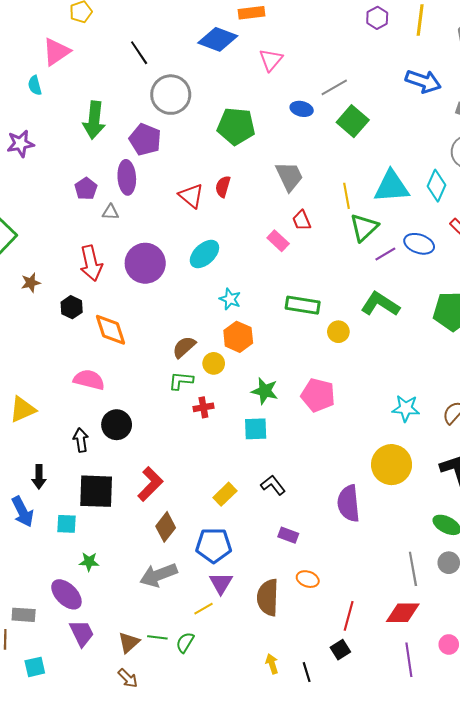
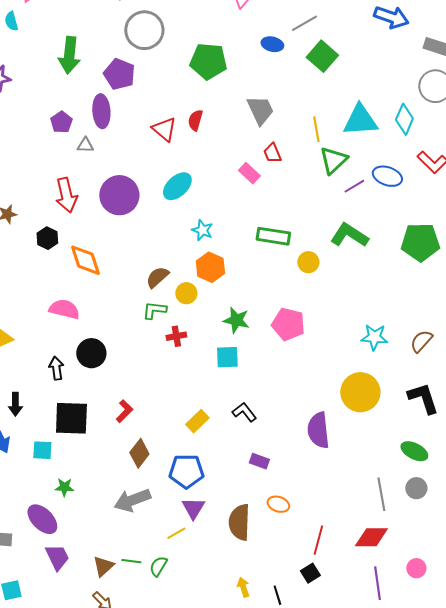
red L-shape: (150, 484) -> (124, 411), size x0.7

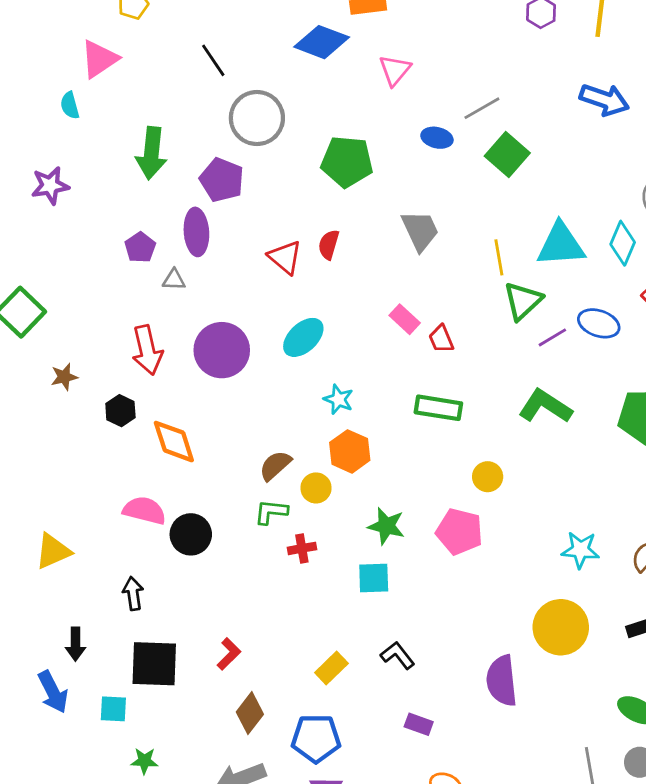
red trapezoid: (272, 153) -> (441, 339), moved
yellow circle: (308, 262) -> (488, 477), moved
black circle: (91, 353) -> (191, 534), moved

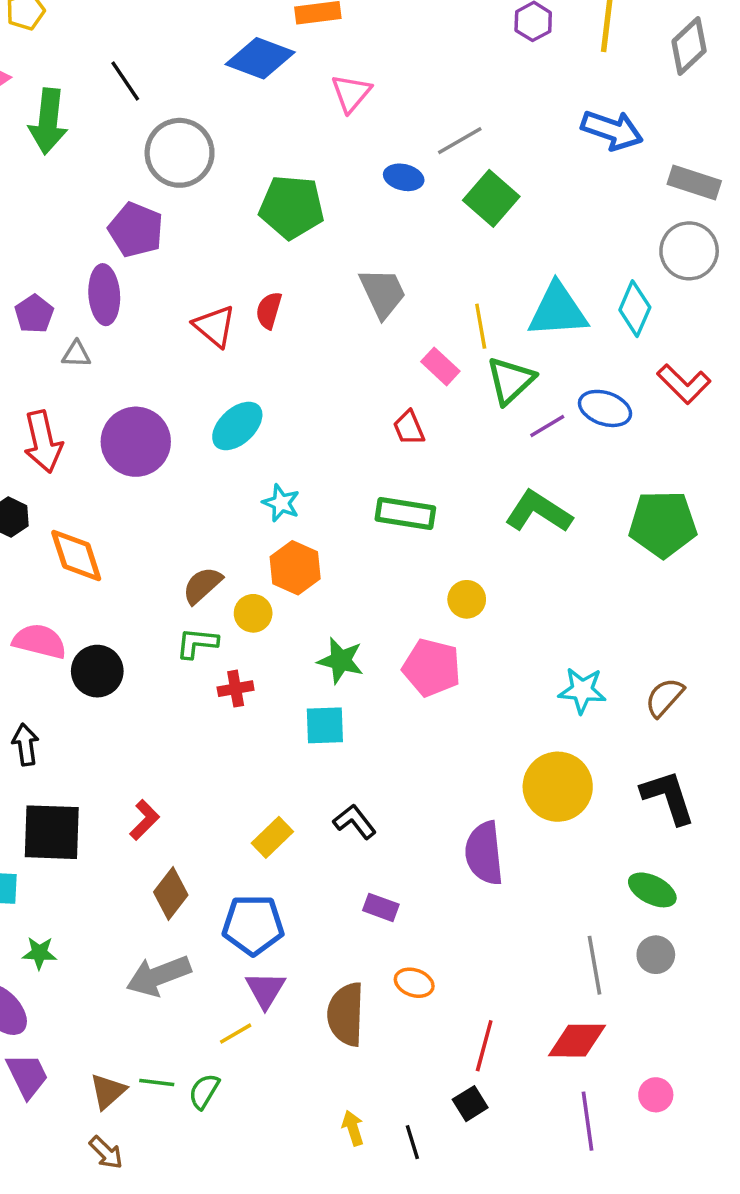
green arrow: (151, 153) -> (48, 121), moved
pink rectangle: (405, 319) -> (440, 366), moved

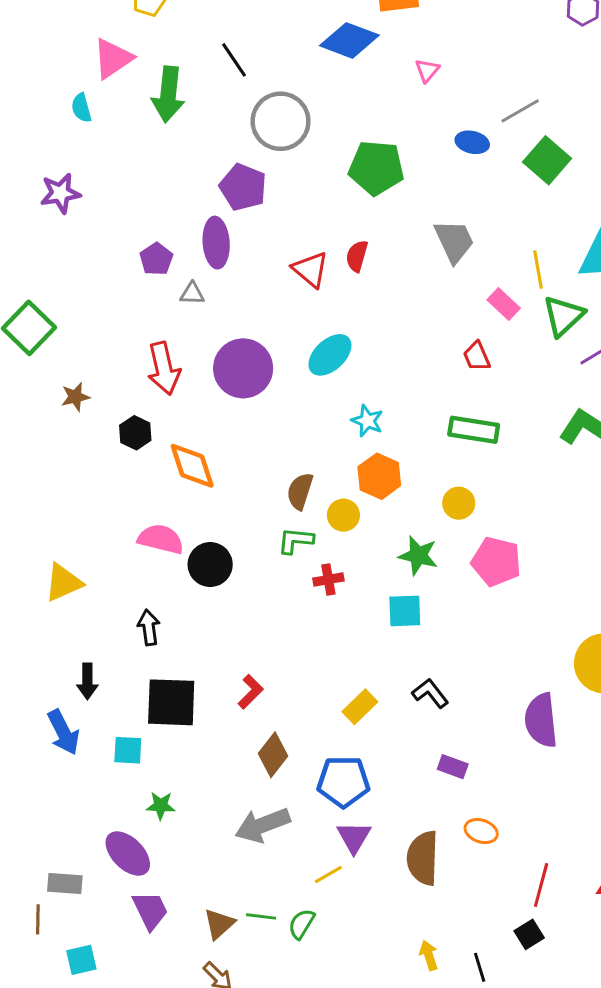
pink triangle: (351, 93) -> (427, 70), size x0.7
brown semicircle: (202, 585) -> (300, 491), turned -30
yellow circle: (467, 599) -> (459, 503), moved

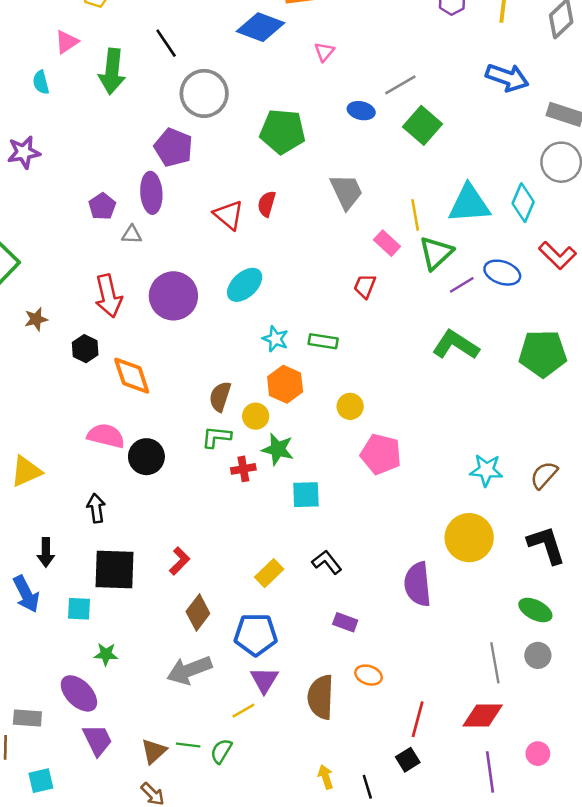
pink triangle: (113, 58) -> (67, 42), size x0.7
red trapezoid: (477, 356) -> (365, 286), turned 45
green rectangle: (474, 430) -> (323, 341), moved, size x0.7
green star: (418, 556) -> (278, 449), moved

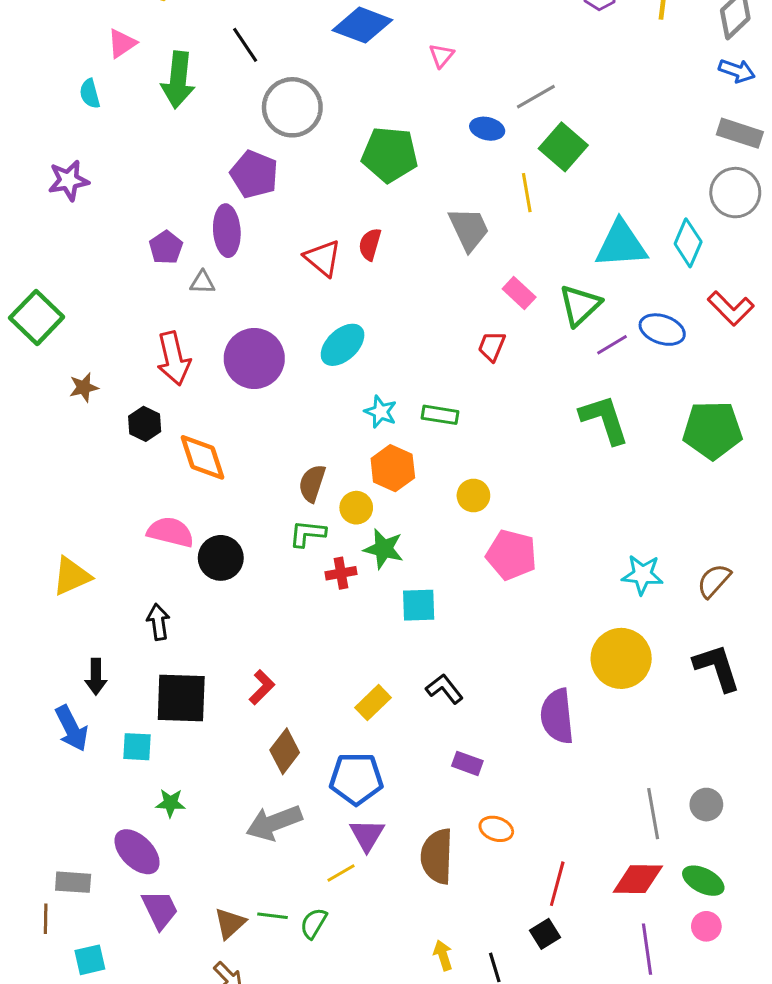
blue arrow: (507, 77) -> (737, 71), moved, size x0.7
yellow line: (415, 215) -> (527, 193), moved
green L-shape: (456, 345) -> (604, 419), turned 39
green ellipse: (535, 610) -> (703, 881), moved

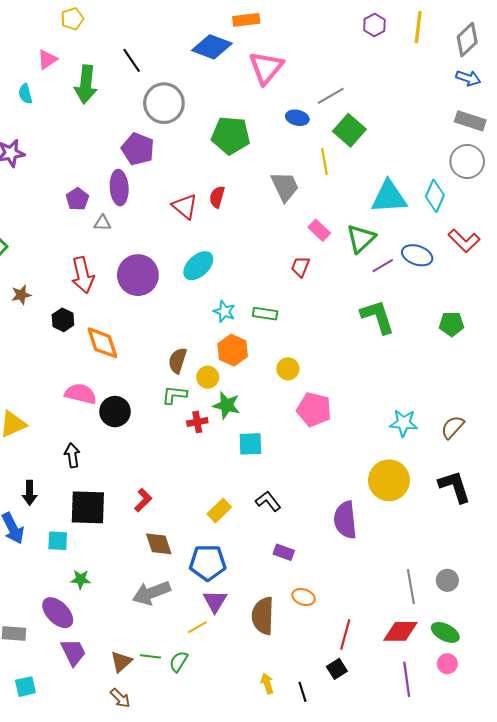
pink triangle: (441, 56) -> (266, 68), size x2.0
green pentagon: (712, 430) -> (452, 324), size x0.6
brown diamond: (285, 751) -> (159, 544), turned -56

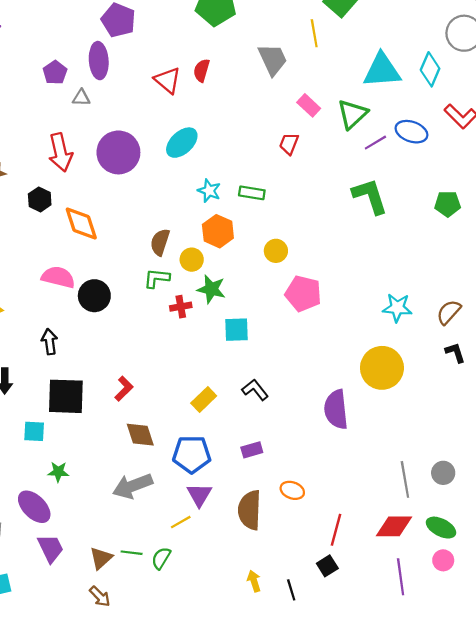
black L-shape: (455, 487) -> (455, 353), moved, size x0.6
purple rectangle: (284, 552) -> (252, 450), moved, turned -36

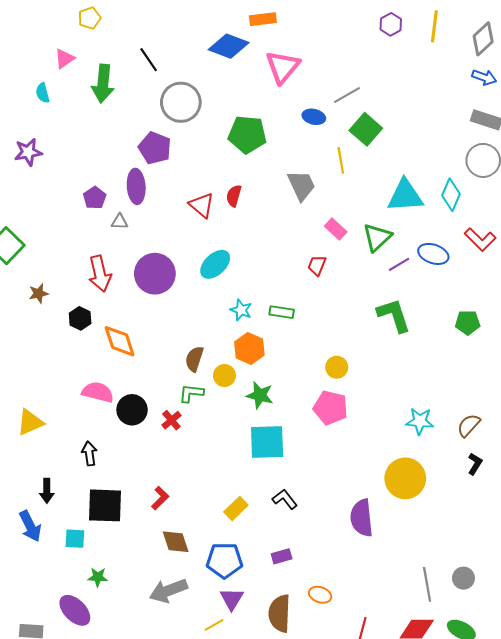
yellow circle: (276, 251) -> (337, 367), moved
green star: (211, 289) -> (260, 395), moved
red cross: (181, 307) -> (171, 420), moved, turned -30
cyan square: (237, 330) -> (267, 442), size x1.5
black L-shape: (455, 353) -> (475, 464), turned 50

